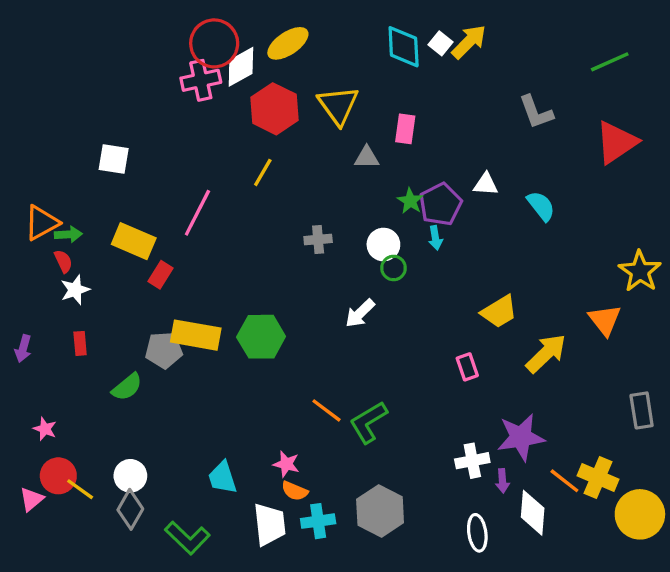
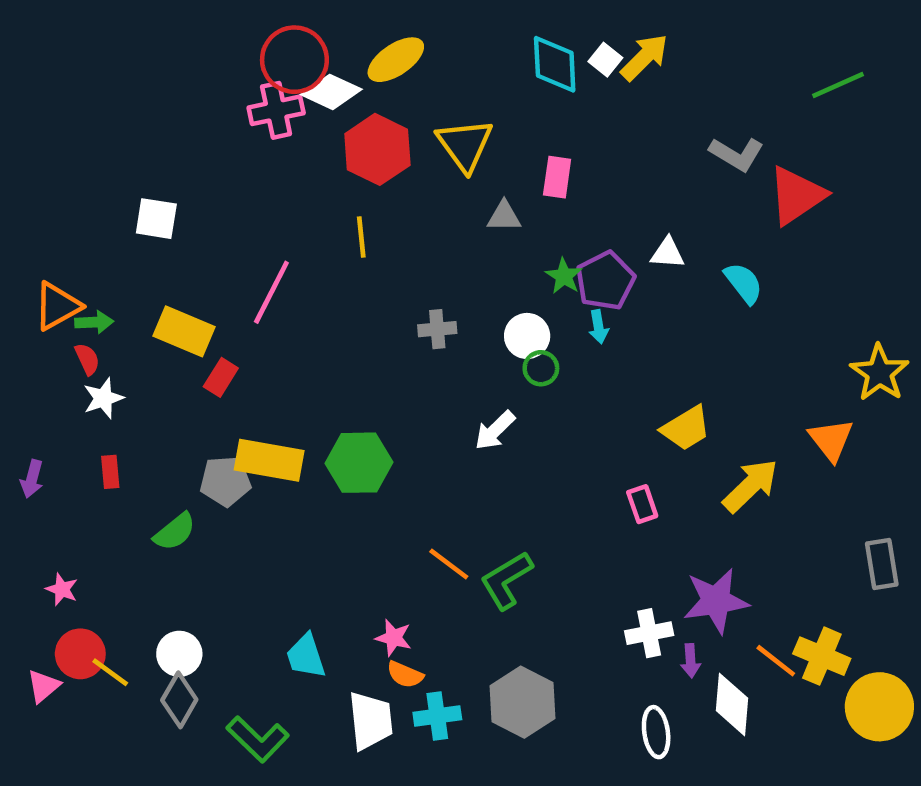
white diamond: (241, 67) -> (331, 92), turned 54
gray L-shape: (536, 112) -> (737, 154), turned -39
red triangle: (616, 142) -> (797, 196), moved
yellow line: (263, 172) -> (361, 237), turned -36

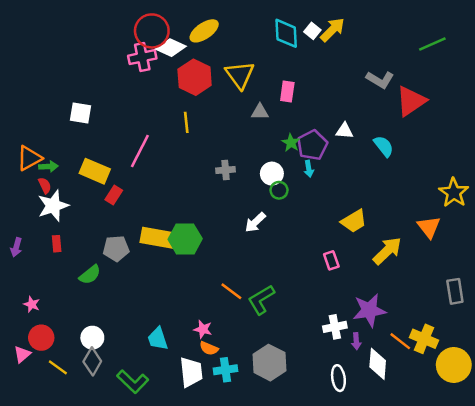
white star: (103, 398) -> (53, 206), size x1.5
yellow rectangle: (269, 460) -> (158, 238), moved
yellow line: (110, 672) -> (58, 367), moved

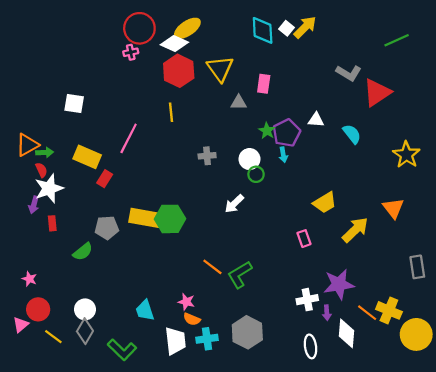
white diamond: (171, 48) -> (174, 44), moved
pink cross: (142, 57) -> (131, 52), size x0.6
yellow star: (454, 193) -> (406, 155), moved
purple arrow: (16, 247) -> (34, 205), moved

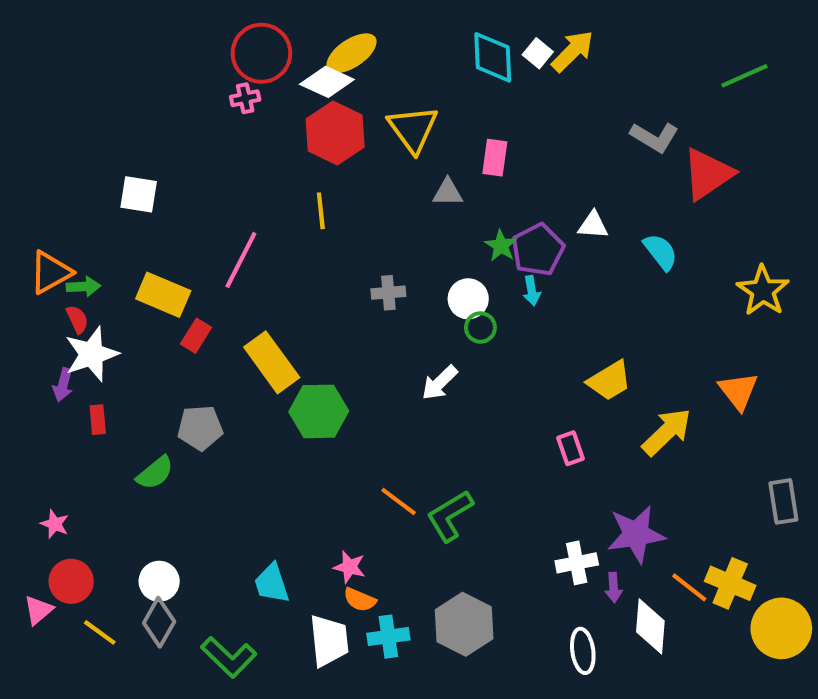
yellow rectangle: (145, 218) -> (272, 362), moved, turned 44

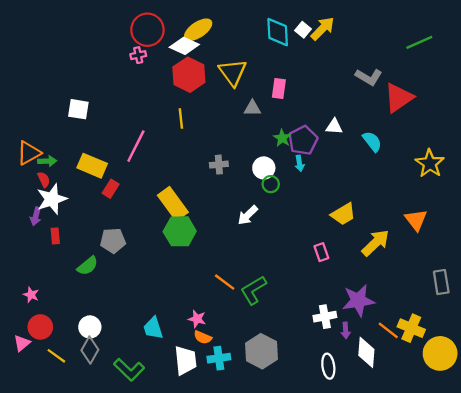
yellow rectangle: (272, 362) -> (173, 204), moved

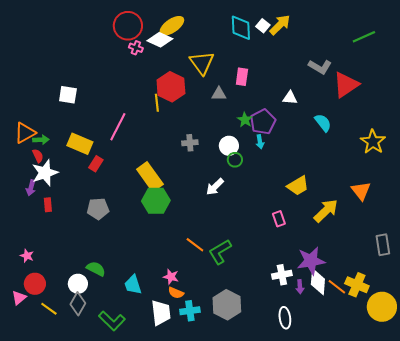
pink cross: (138, 55) -> (136, 48), moved, turned 32
red hexagon: (189, 75) -> (171, 87), moved
white triangle: (334, 127) -> (290, 98), moved
green semicircle: (88, 266) -> (96, 269), moved, turned -114
white diamond: (366, 352) -> (318, 282), moved

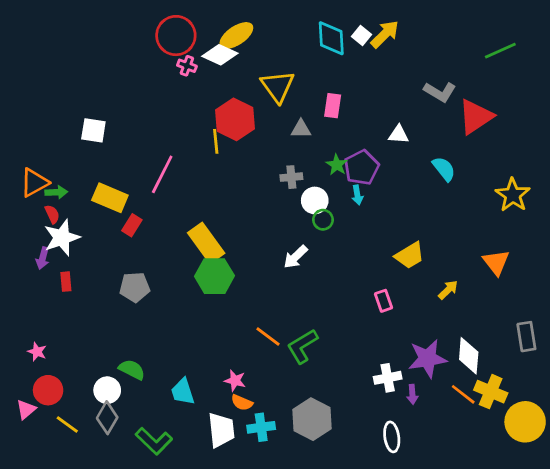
gray cross: (190, 143) -> (291, 177), moved
yellow arrow: (326, 211) -> (448, 290), size x0.6
white diamond: (318, 282) -> (469, 356), moved

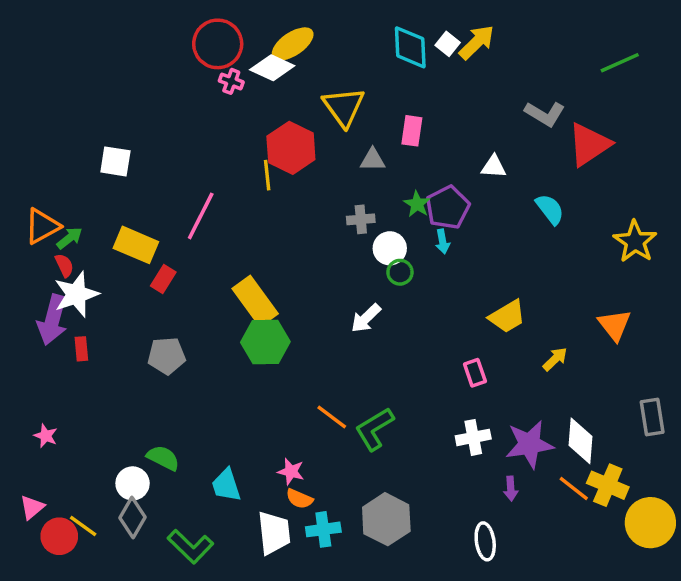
green arrow: (56, 192) -> (69, 238), turned -35
purple arrow: (43, 258) -> (52, 320), size x1.8
white cross: (388, 378) -> (473, 437), moved
red circle: (48, 390) -> (59, 536), moved

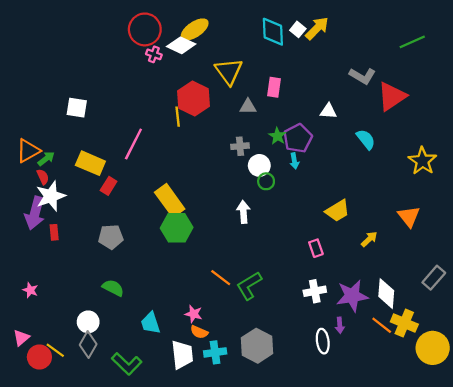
white arrow: (366, 318) -> (243, 212), turned 130
gray rectangle: (652, 417) -> (434, 278), turned 50
green semicircle: (163, 458) -> (113, 288), moved
white ellipse: (485, 541) -> (323, 341), moved

